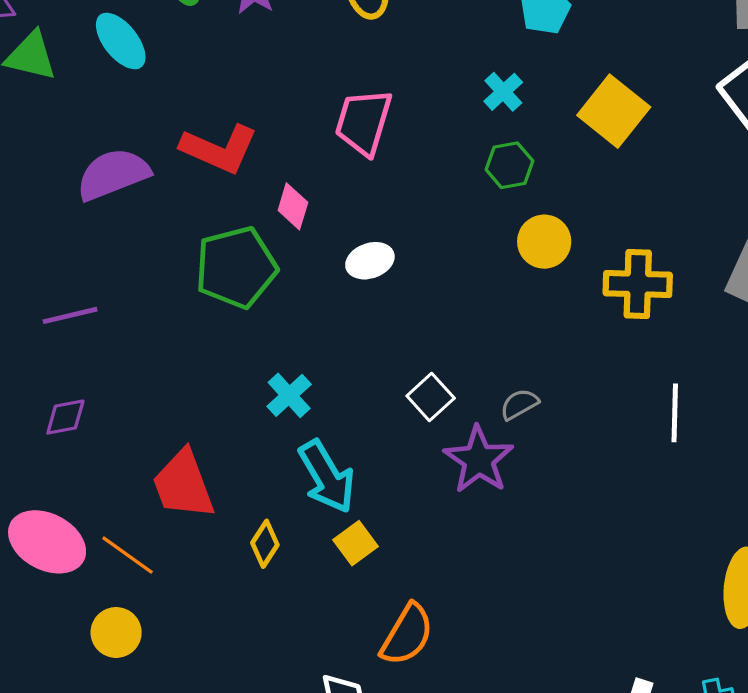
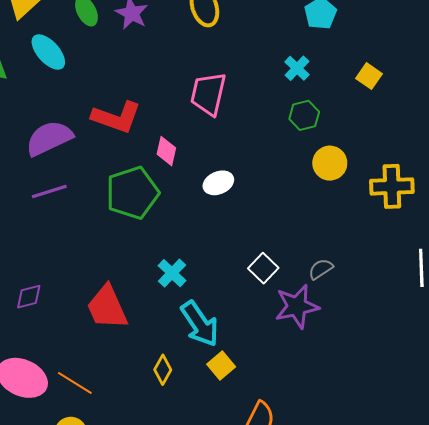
yellow square: (614, 111) -> (369, 76), size x0.6
purple line: (70, 315) -> (49, 192), moved
purple star: (479, 460) -> (297, 306), turned 30
red trapezoid: (183, 484) -> (107, 307), moved

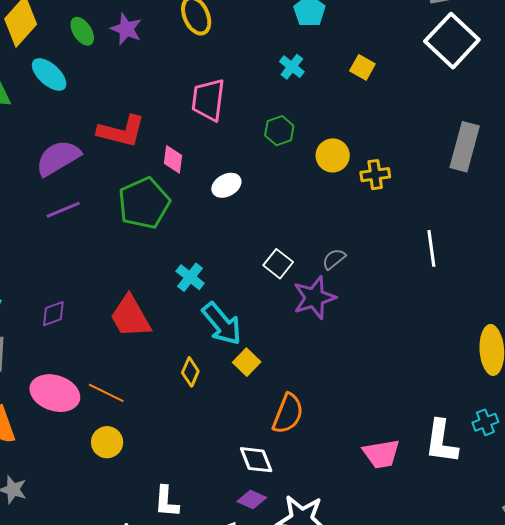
green hexagon: (304, 115) -> (279, 131), moved
yellow cross: (392, 186) -> (375, 175), moved, size x0.7

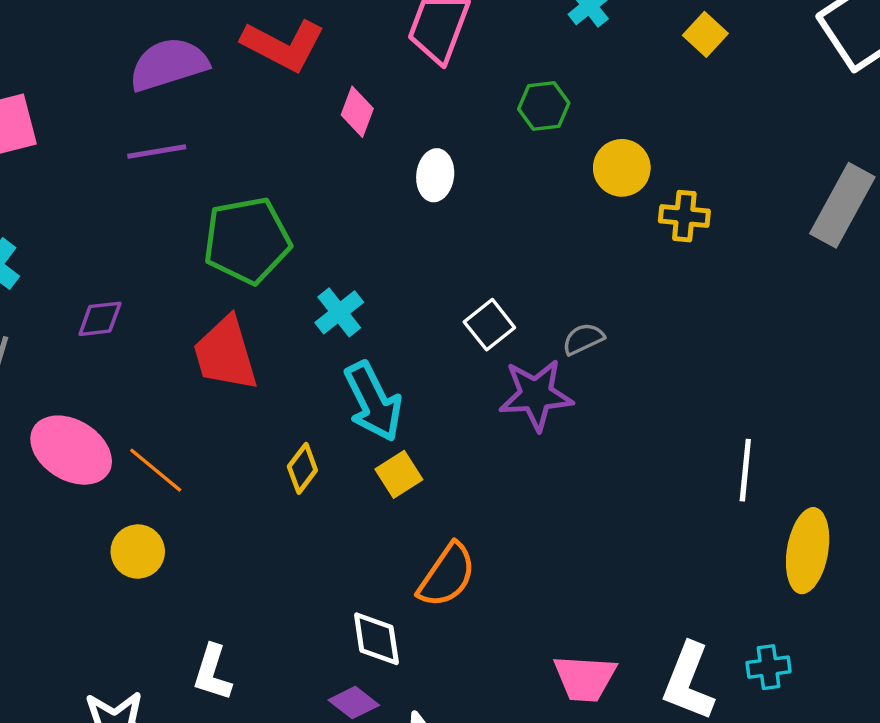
white ellipse: (226, 185) -> (435, 175), turned -68
green pentagon: (144, 203) -> (247, 240), moved
white line: (431, 248) -> (745, 470), moved

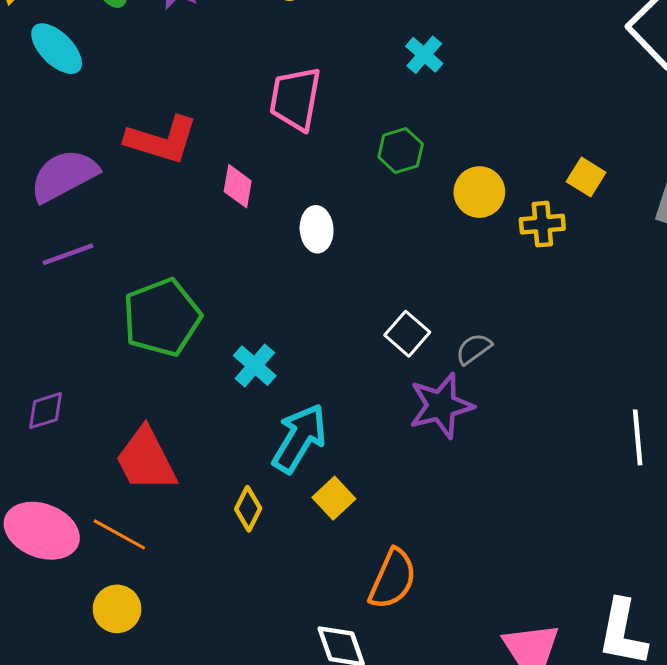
yellow square: (705, 34) -> (586, 177), moved
white square: (489, 325) -> (407, 334), moved
red trapezoid: (225, 354) -> (146, 460), moved
cyan arrow: (373, 402) -> (299, 438), turned -112

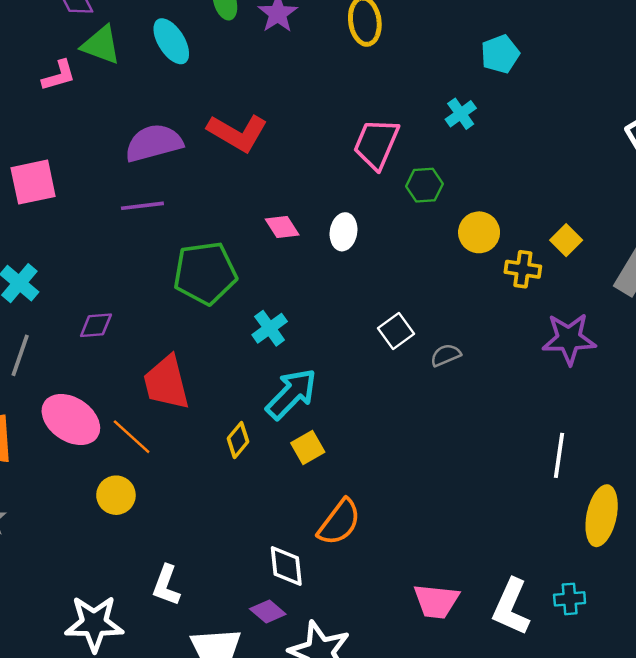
pink trapezoid: (295, 99) -> (376, 144), moved
pink diamond: (238, 186) -> (282, 227), moved, turned -56
purple star: (441, 406) -> (569, 339), moved

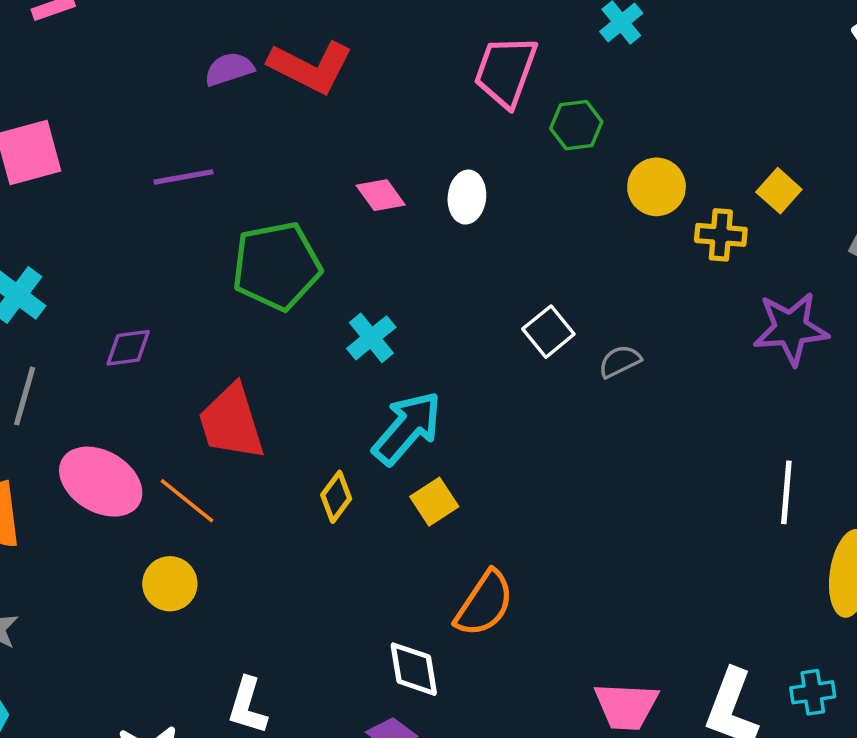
purple semicircle: (154, 143) -> (229, 69), moved, size x0.6

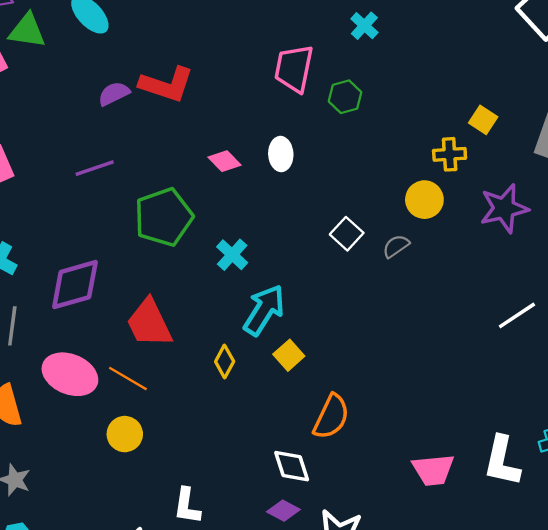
yellow circle: (657, 187) -> (424, 200), moved
purple diamond: (128, 348) -> (75, 285), size x1.8
white line: (786, 492) -> (517, 315), turned 60

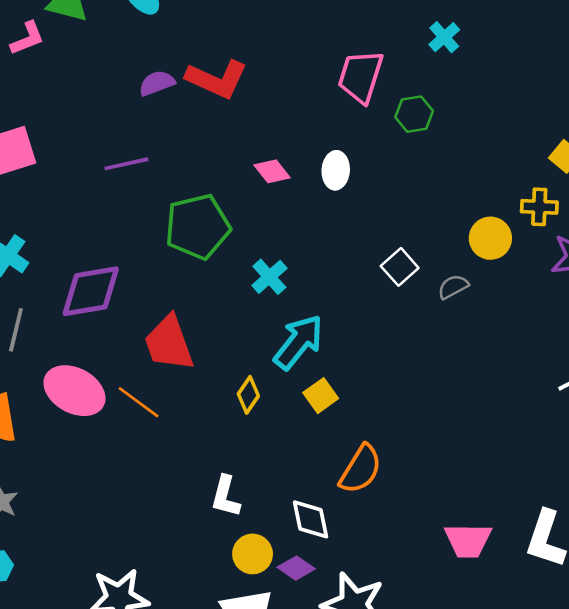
yellow cross: (450, 154) -> (539, 207), moved
yellow circle: (125, 434) -> (253, 554), moved
white L-shape: (187, 506) -> (226, 496), moved

